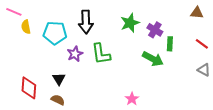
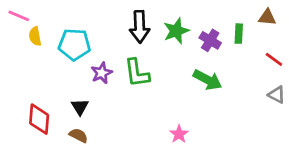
black arrow: (86, 22) -> (140, 27), moved
green rectangle: (170, 44) -> (239, 34), moved

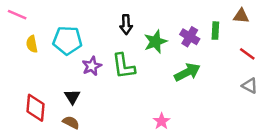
black arrow: (140, 27) -> (126, 24), size x0.7
green star: (176, 31) -> (155, 42), moved
yellow semicircle: (35, 36) -> (32, 44), moved
green arrow: (207, 80) -> (187, 72), turned -55

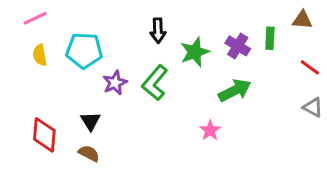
pink line: (17, 15) -> (35, 18), moved, turned -48
green L-shape: (124, 66) -> (155, 83), turned 48
pink star: (162, 121) -> (210, 130), moved

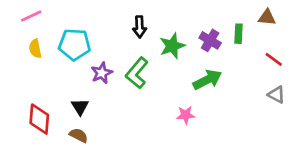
pink star: (210, 130) -> (186, 115), turned 30

